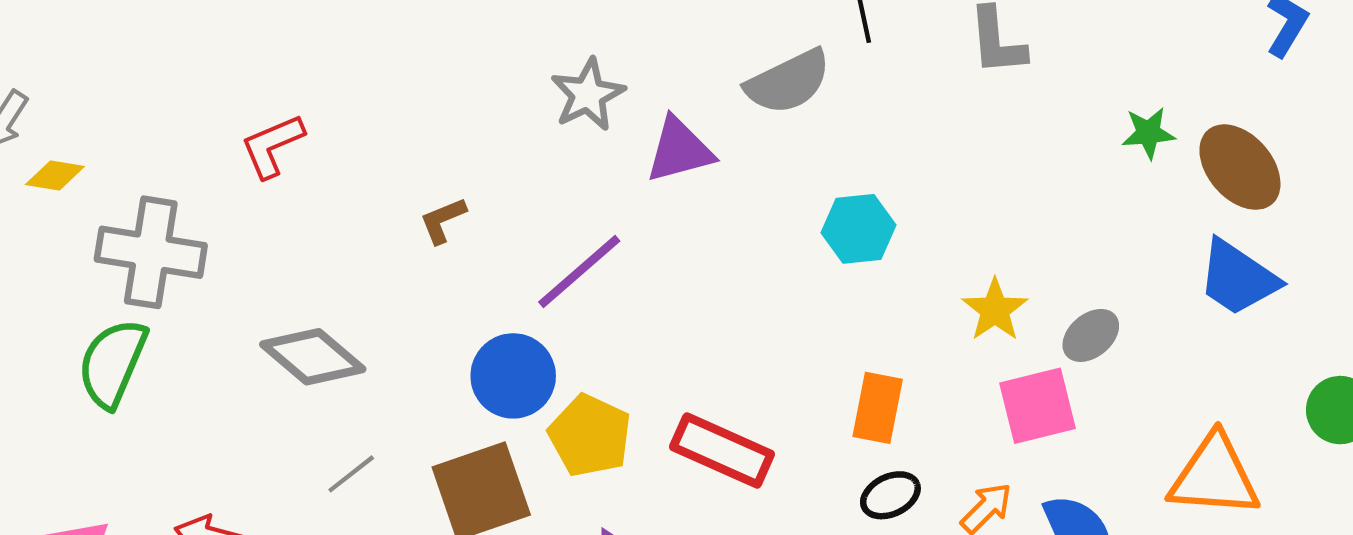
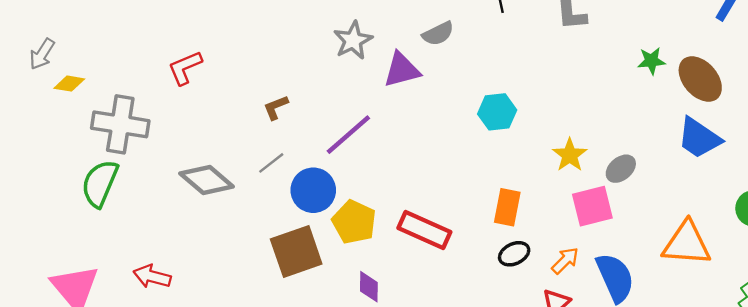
gray semicircle: (788, 82) -> (438, 34), moved, size x0.7
gray line: (351, 474) -> (271, 163), moved

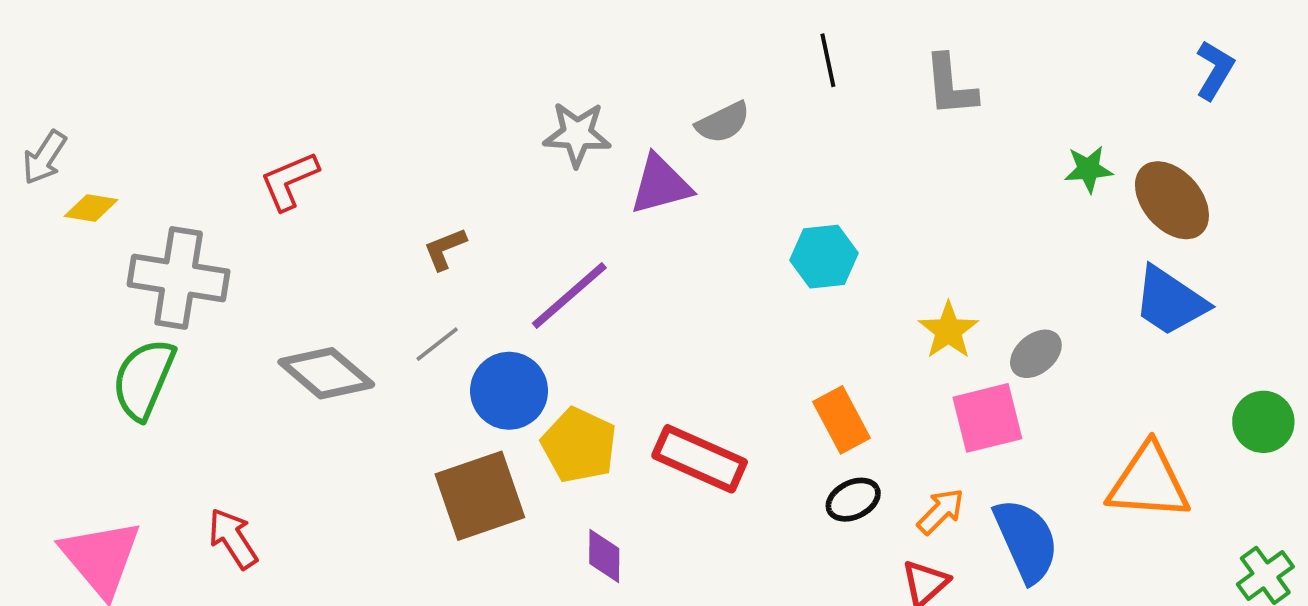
gray star: (353, 40) -> (577, 134), turned 30
orange rectangle: (507, 207) -> (841, 420), turned -39
red arrow: (152, 276) -> (233, 539), turned 42

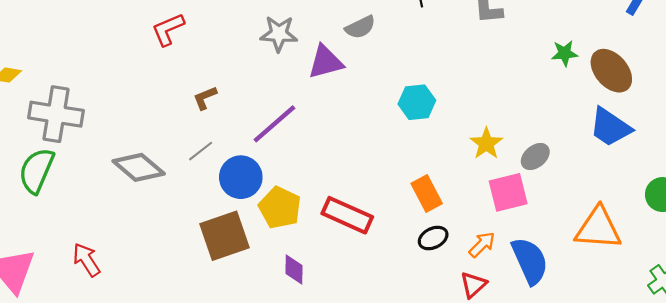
red L-shape: (289, 181) -> (168, 29), moved

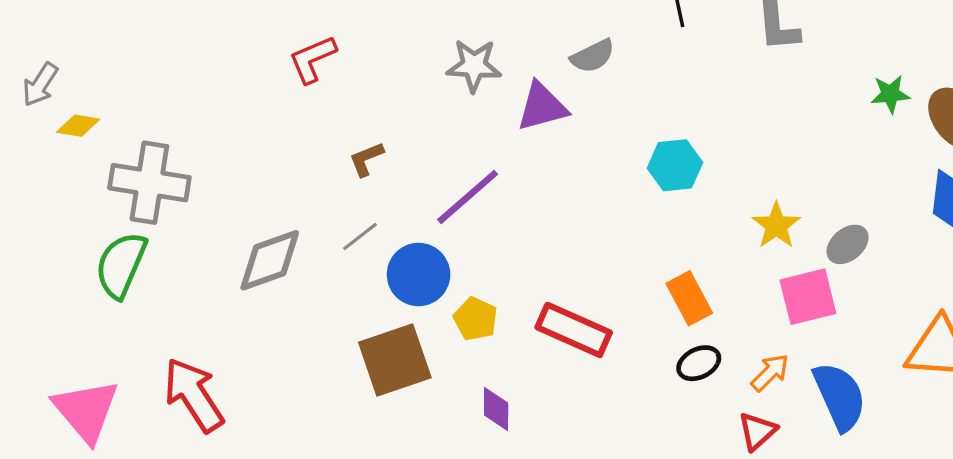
gray diamond: (139, 167) -> (270, 260), turned -60
yellow pentagon: (280, 208) -> (476, 319), size x0.7
red arrow: (86, 260) -> (194, 395), size x1.5

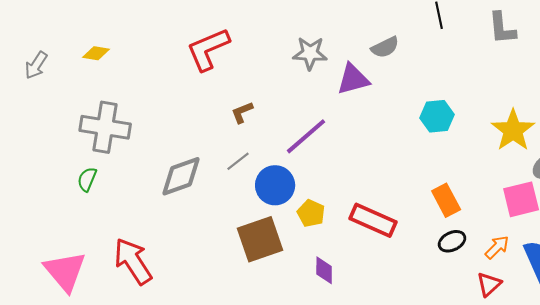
red L-shape: (312, 59) -> (208, 49), size x1.4
yellow diamond: (78, 126) -> (96, 53), moved
yellow star: (776, 225) -> (513, 130), moved, size x1.4
green semicircle: (121, 265) -> (87, 179), size x0.6

